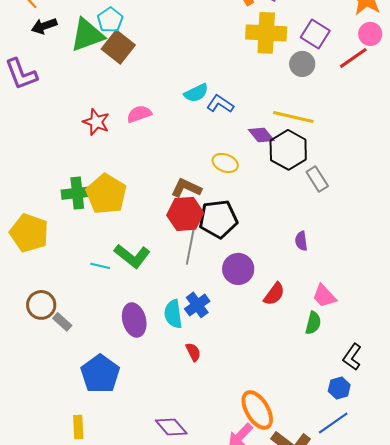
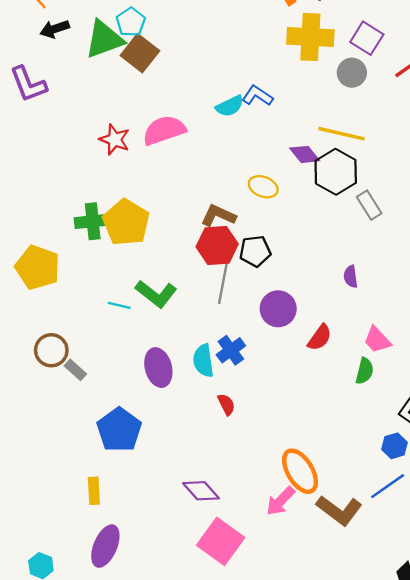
blue L-shape: (220, 104) -> (257, 96), moved
pink semicircle: (139, 114) -> (164, 130), size x1.5
black pentagon: (218, 219) -> (255, 251), size x0.7

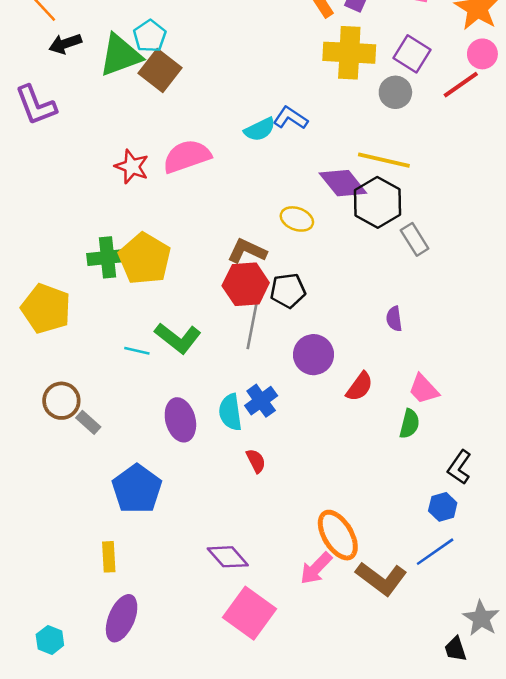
purple diamond: (305, 154) -> (343, 183), size x1.4

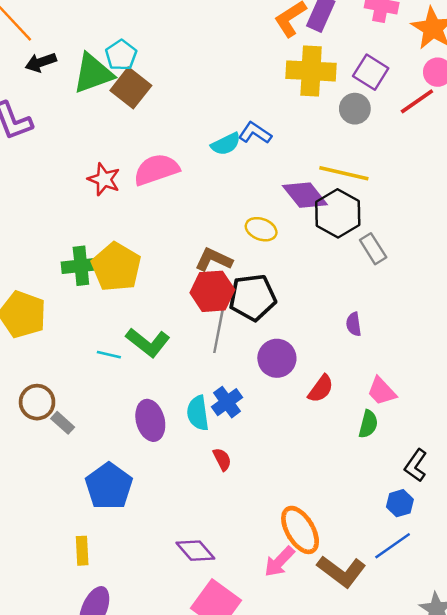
black pentagon: (288, 291) -> (253, 297), size x1.4

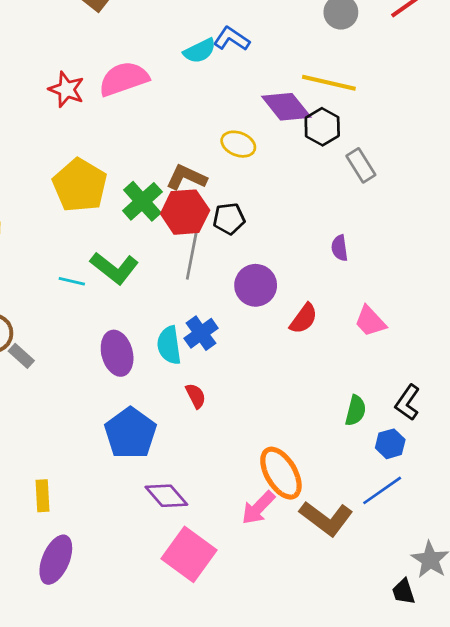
black hexagon: (338, 213) -> (322, 127), size x0.7
green cross: (81, 266) -> (142, 201), moved, turned -36
black pentagon: (253, 297) -> (229, 219), size x0.6
green semicircle: (368, 424) -> (356, 410), moved
blue pentagon: (109, 486) -> (130, 433), moved

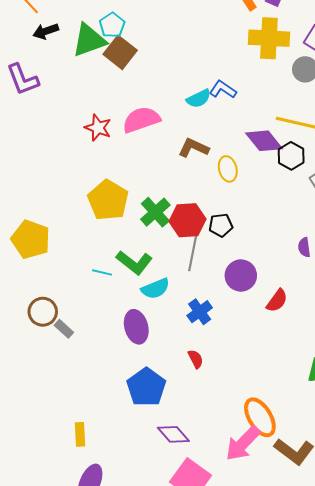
yellow ellipse: (238, 144) -> (228, 169), turned 55
brown L-shape: (186, 177) -> (194, 148), moved
cyan semicircle: (169, 345) -> (155, 289), moved, turned -104
pink arrow: (258, 508) -> (243, 443), size x1.4

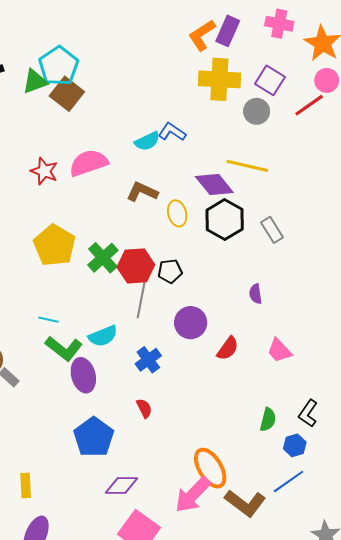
cyan pentagon: (112, 25) -> (59, 66), size x1.5
green triangle: (89, 40) -> (35, 81), size x0.7
black hexagon: (291, 156) -> (225, 220), moved, size x1.4
green L-shape: (134, 262) -> (64, 348), moved
purple diamond: (173, 434) -> (122, 486), turned -48

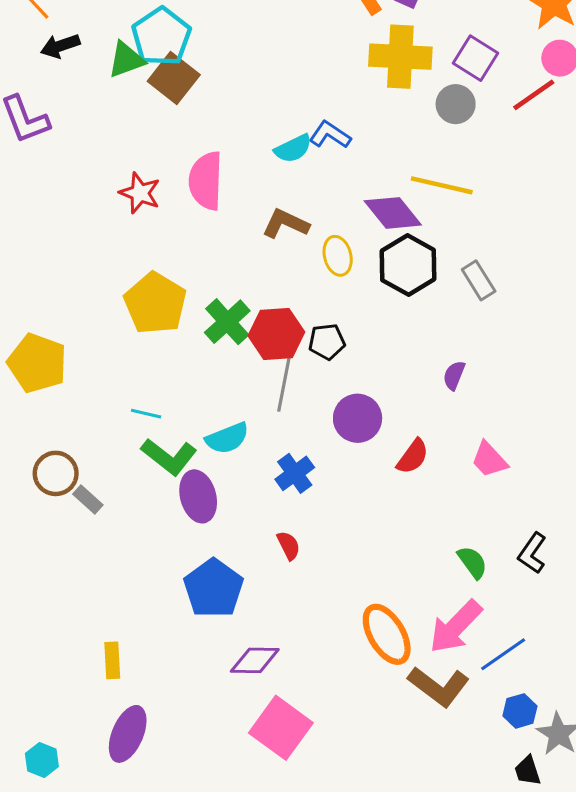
pink semicircle: (89, 163) -> (206, 181), turned -69
purple semicircle: (256, 294) -> (454, 375), turned 30
green semicircle: (268, 420) -> (472, 562), turned -50
blue hexagon: (295, 445) -> (520, 711), moved
pink arrow: (193, 495) -> (456, 627), moved

